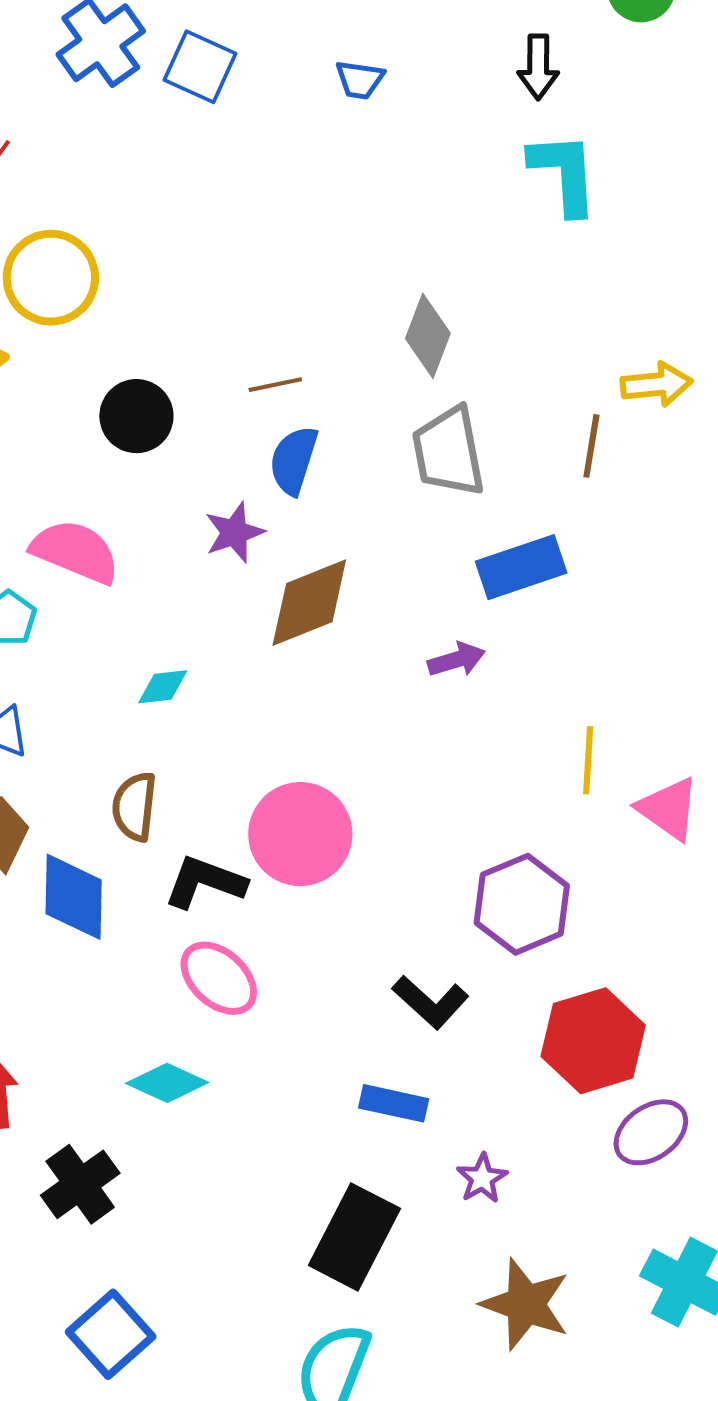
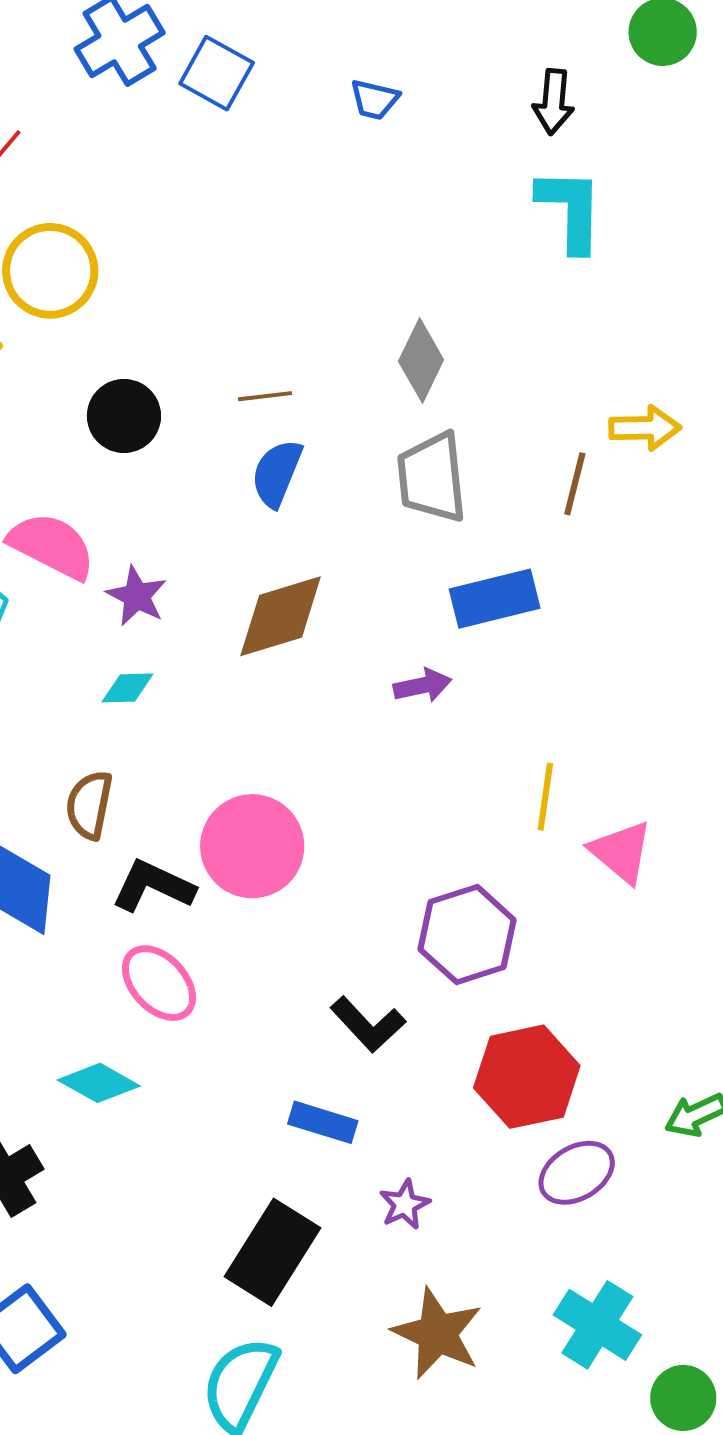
purple star: (234, 532) -> (137, 596), moved, turned -30

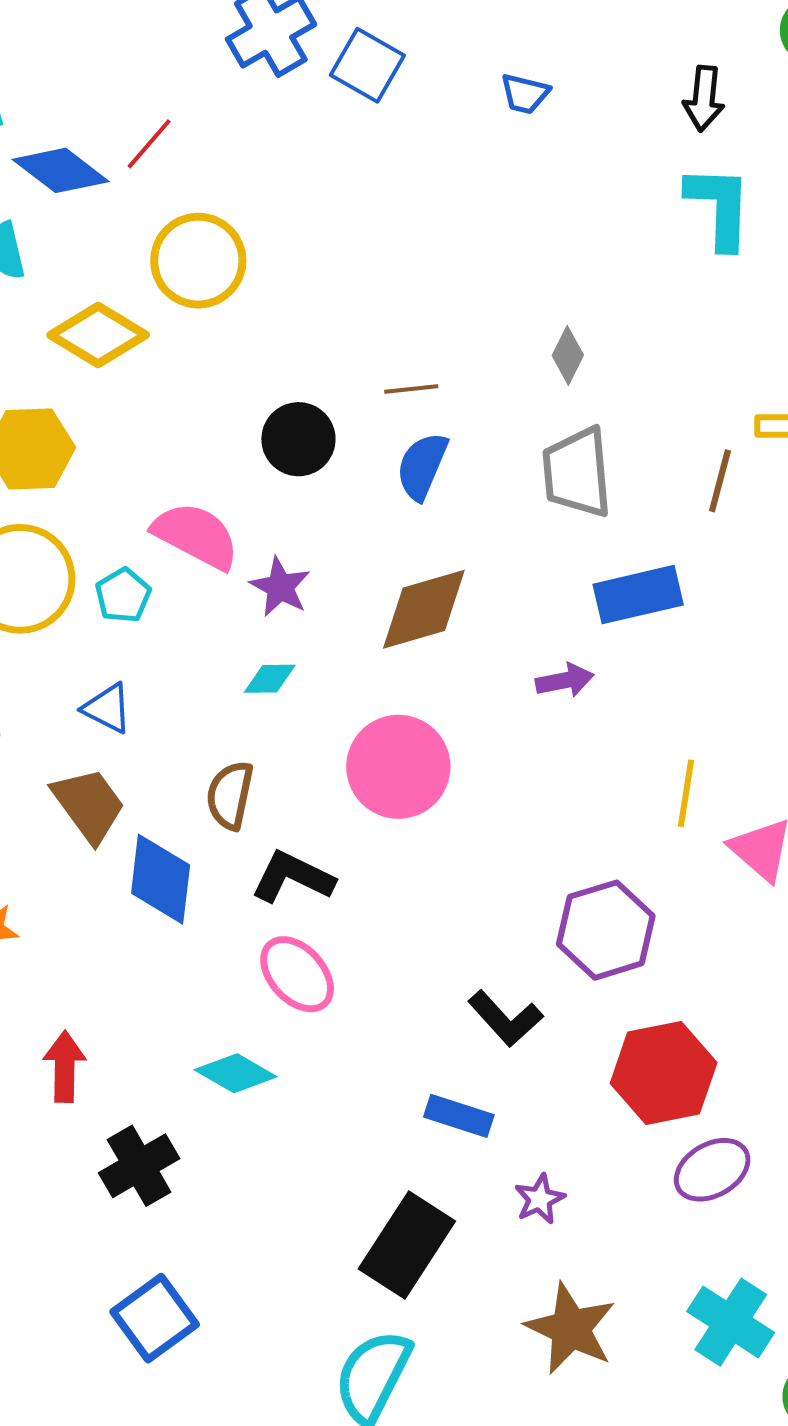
gray diamond: (421, 361) -> (568, 355), size x0.7
black circle: (124, 416) -> (298, 439), moved
pink circle: (252, 846) -> (398, 767), moved

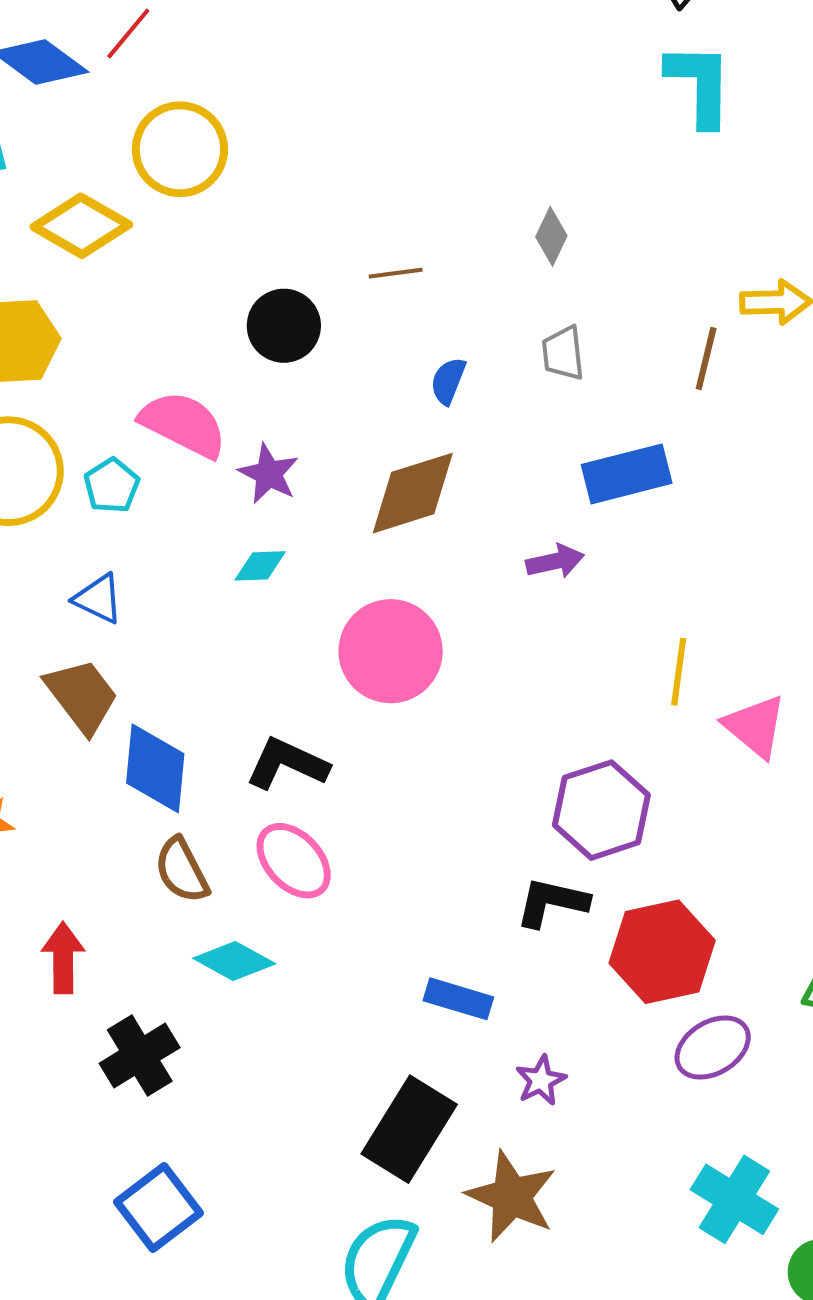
blue semicircle: (422, 466) -> (448, 381), moved, size x0.7
gray trapezoid: (577, 473) -> (563, 353), size x0.6
brown semicircle: (230, 795) -> (182, 870), moved, turned -38
black L-shape: (505, 1019) -> (552, 902), moved, turned 146
brown star: (571, 1329) -> (511, 1197), moved

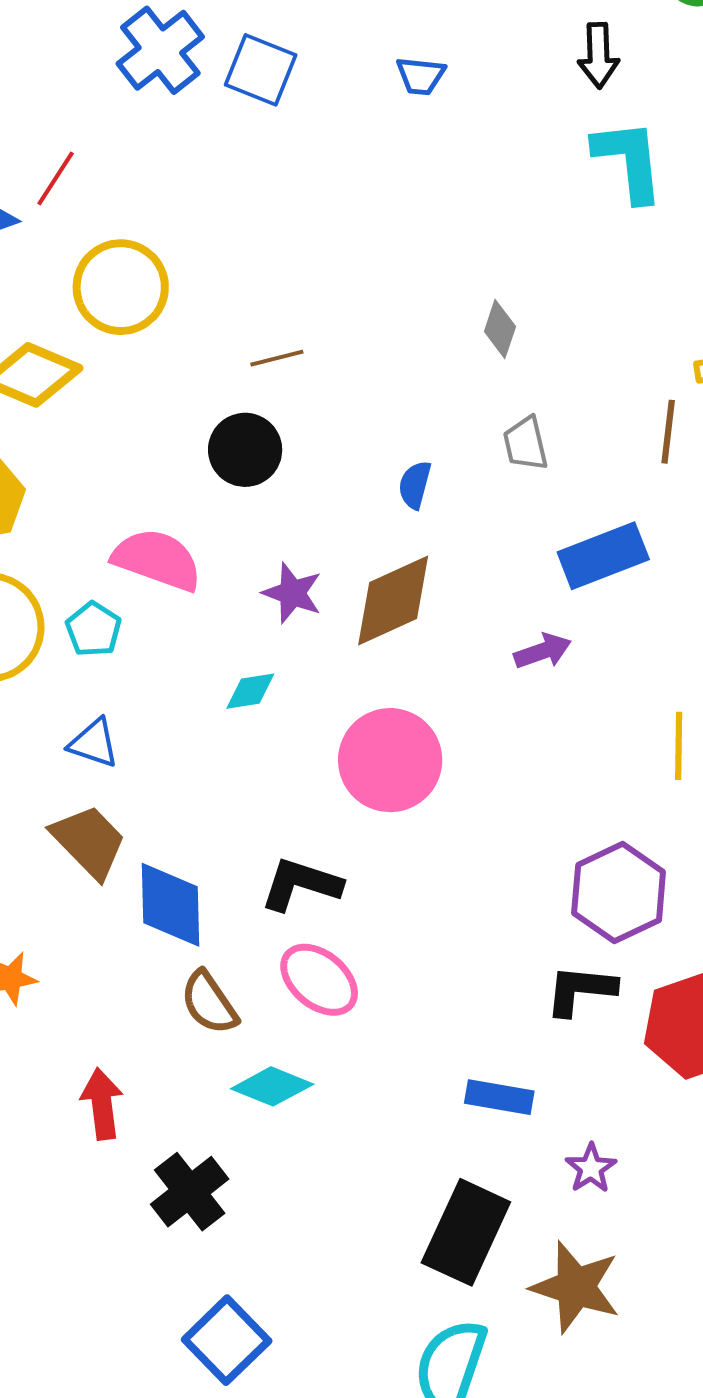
brown line: (396, 273) -> (277, 358), moved
purple star: (269, 474) -> (292, 593), moved

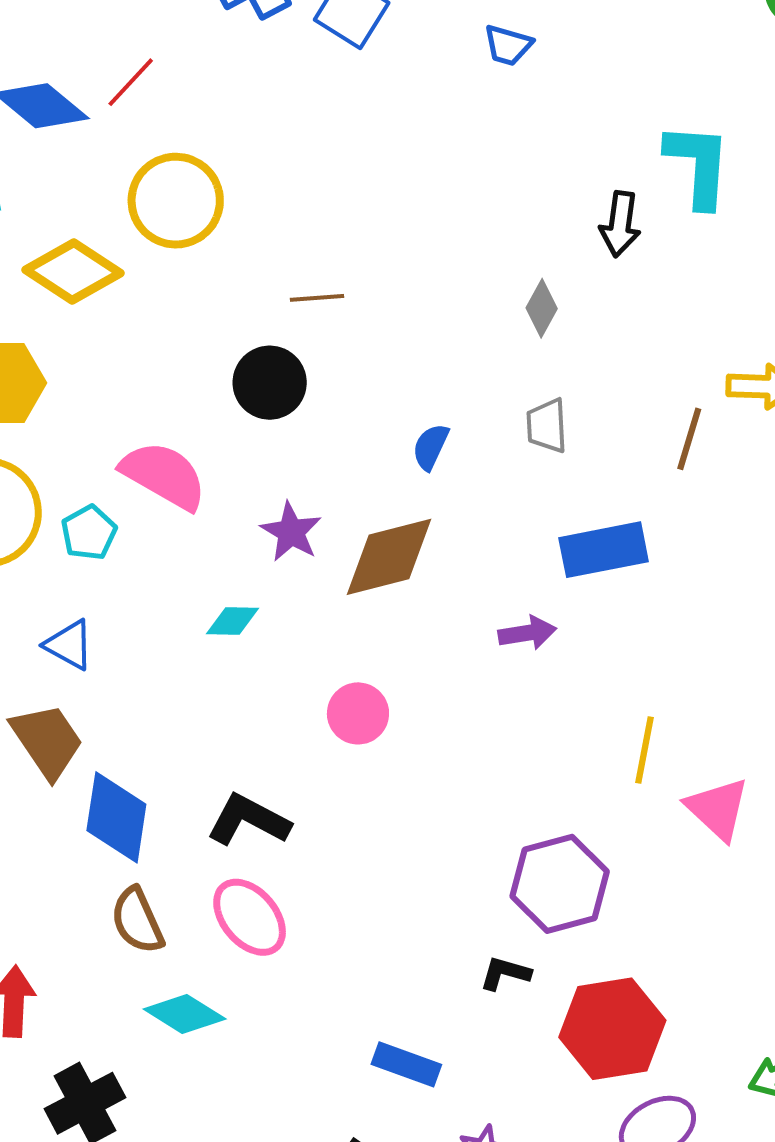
black arrow: (598, 55) -> (620, 224), moved
pink circle: (390, 760) -> (358, 713), size x0.6
black L-shape: (580, 990) -> (505, 973), size x0.7

